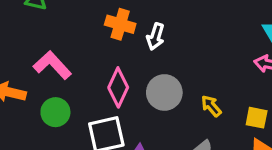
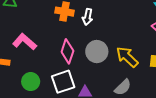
yellow arrow: (211, 106) -> (127, 57), size x1.6
green circle: (55, 112) -> (31, 82), moved

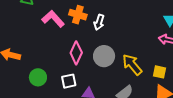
pink L-shape: (25, 42) -> (53, 19), moved
white square: (63, 82) -> (69, 81), size x0.7

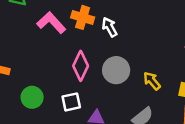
white arrow: (99, 22) -> (110, 27), turned 133
yellow arrow: (132, 65) -> (152, 81), size x0.7

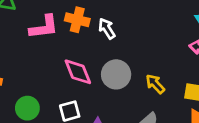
pink L-shape: (51, 23) -> (44, 27), turned 128
pink diamond: (81, 66) -> (78, 72), turned -44

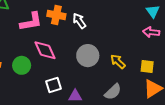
pink diamond: (78, 72) -> (45, 50), moved
green circle: (27, 108) -> (22, 65), moved

